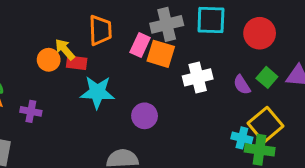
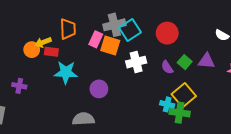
cyan square: (211, 20) -> (130, 30), moved, turned -35
red circle: (260, 33) -> (167, 33), moved
yellow arrow: (65, 49) -> (43, 42), turned -70

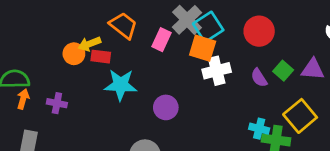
gray cross: (114, 25) -> (187, 20), turned -30
orange trapezoid: (68, 29) -> (123, 25), turned -50
orange square: (110, 45) -> (203, 48), moved
yellow square: (184, 95) -> (300, 116), moved

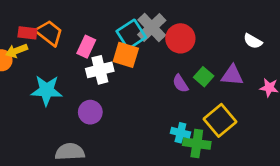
gray cross: (187, 20) -> (152, 28), moved
red rectangle: (101, 57) -> (27, 33), moved
white cross: (217, 71) -> (100, 70), moved

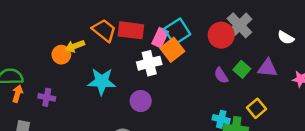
gray cross: (152, 28) -> (239, 25), moved
red rectangle: (27, 33) -> (131, 30), moved, size x1.5
pink rectangle: (86, 47) -> (160, 38), moved
orange square: (126, 55) -> (172, 50), turned 35
yellow square: (220, 120) -> (257, 108), size x0.7

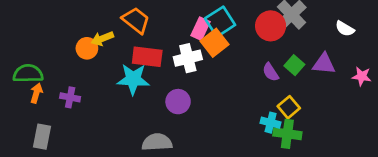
red rectangle: (131, 30) -> (147, 57), moved
yellow square: (257, 108) -> (289, 107), moved

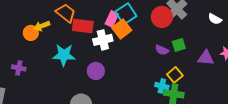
red rectangle: (147, 57) -> (83, 26), moved
purple triangle: (324, 64) -> (206, 58), moved
green square: (294, 65) -> (179, 45), turned 32
purple semicircle: (271, 72) -> (162, 50), turned -32

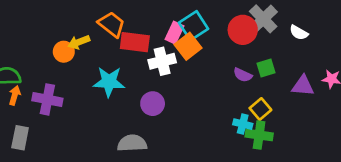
white semicircle: (215, 19) -> (299, 33), moved
purple cross: (19, 68) -> (47, 99), size x1.5

